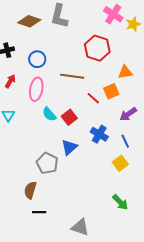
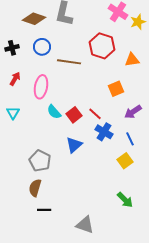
blue circle: (37, 59) -> (42, 47), moved
orange triangle: (125, 72) -> (132, 60), moved
brown line: (72, 76) -> (69, 62), moved
red line: (93, 98) -> (95, 114), moved
gray pentagon: (47, 163) -> (40, 161), moved

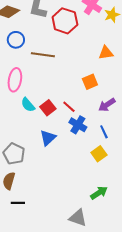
red hexagon: (102, 46) -> (65, 21), moved
green arrow: (125, 200) -> (99, 193), turned -78
gray triangle: (85, 225) -> (78, 218), moved

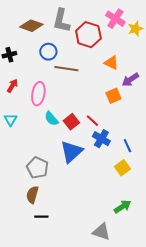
blue circle: (16, 40) -> (48, 52), moved
orange triangle: (106, 53) -> (111, 63), moved, turned 35
purple arrow: (107, 105) -> (130, 80), moved
blue triangle: (48, 138) -> (71, 152), size x1.4

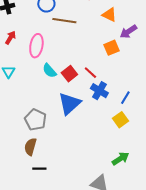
blue line: (127, 146) -> (125, 98), turned 56

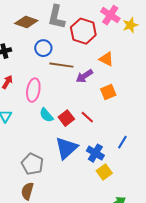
purple arrow: (128, 32) -> (84, 76), moved
blue cross: (99, 91) -> (95, 153), moved
yellow square: (120, 120) -> (104, 172), moved

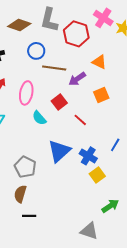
red square: (66, 118) -> (59, 102), moved

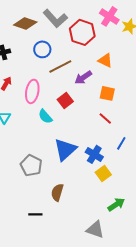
gray L-shape: (49, 20) -> (55, 18), turned -55
brown line: (54, 68) -> (60, 66), turned -35
orange square: (101, 95) -> (107, 93), turned 35
red line: (80, 120) -> (105, 118), moved
brown semicircle: (20, 194) -> (57, 192), moved

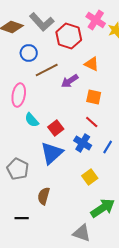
red square: (65, 100) -> (56, 128), moved
blue cross: (94, 154) -> (83, 143), moved
green arrow: (116, 204) -> (103, 208), size x1.4

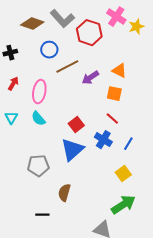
orange triangle: (92, 64) -> (119, 71), moved
cyan semicircle: (32, 120) -> (38, 119), moved
gray pentagon: (18, 169) -> (38, 166), turned -30
yellow square: (90, 177) -> (123, 174), moved

